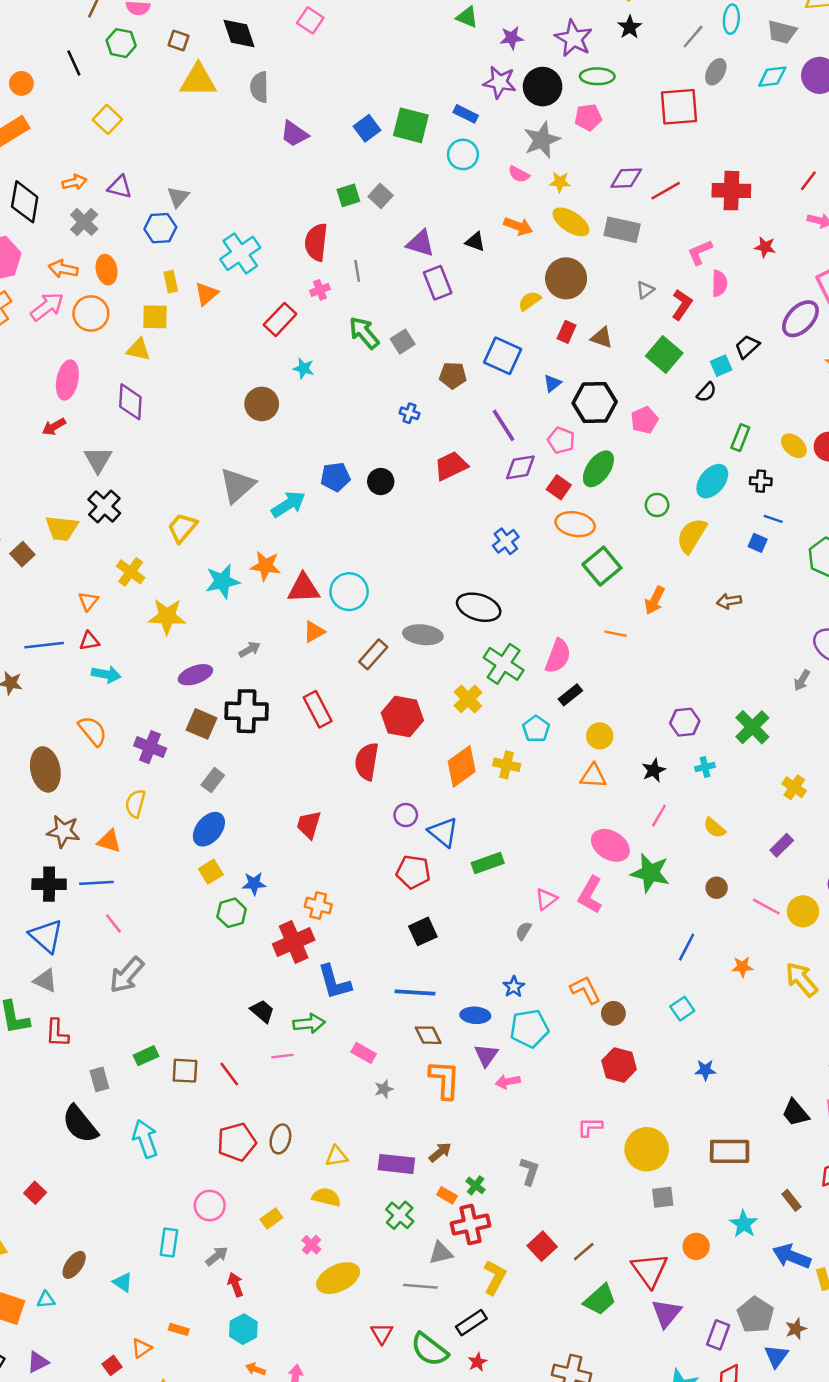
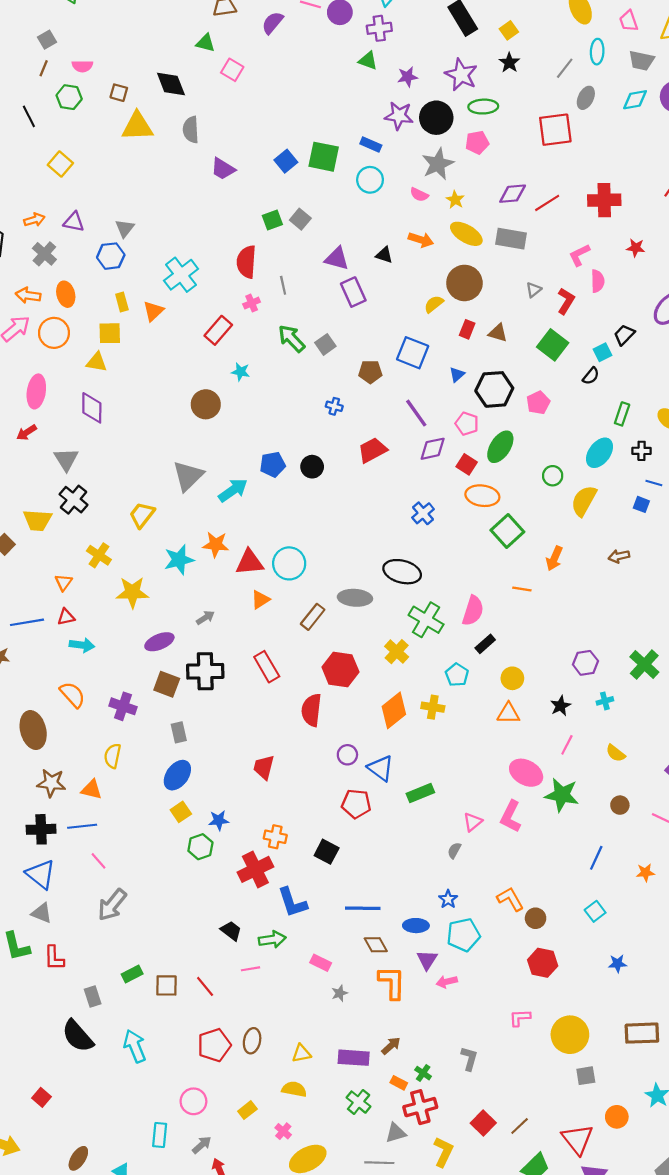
yellow star: (560, 182) -> (455, 200), turned 30
gray rectangle: (213, 780) -> (179, 732), turned -48
black square: (423, 931) -> (327, 852), moved, turned -35

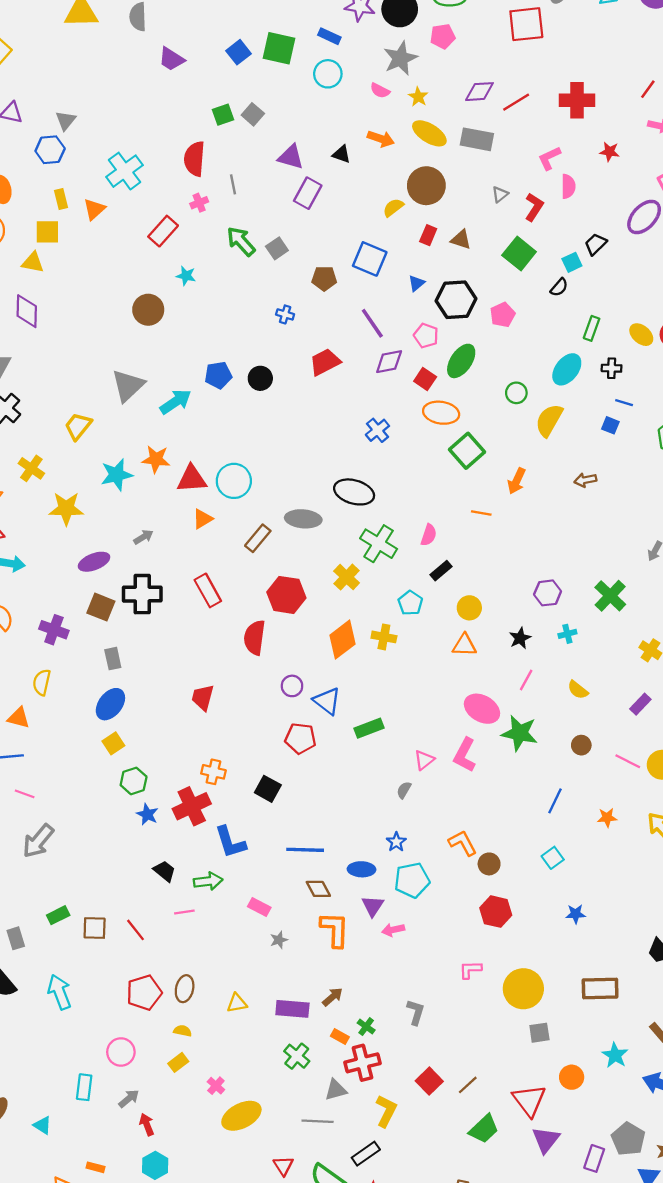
purple rectangle: (353, 292) -> (308, 193), turned 52
pink semicircle: (473, 611) -> (429, 535), size x0.7
blue star: (219, 820) -> (147, 814), moved, turned 30
pink line: (99, 861) -> (25, 794), turned -30
yellow semicircle: (294, 1089) -> (183, 1031), moved, size x0.7

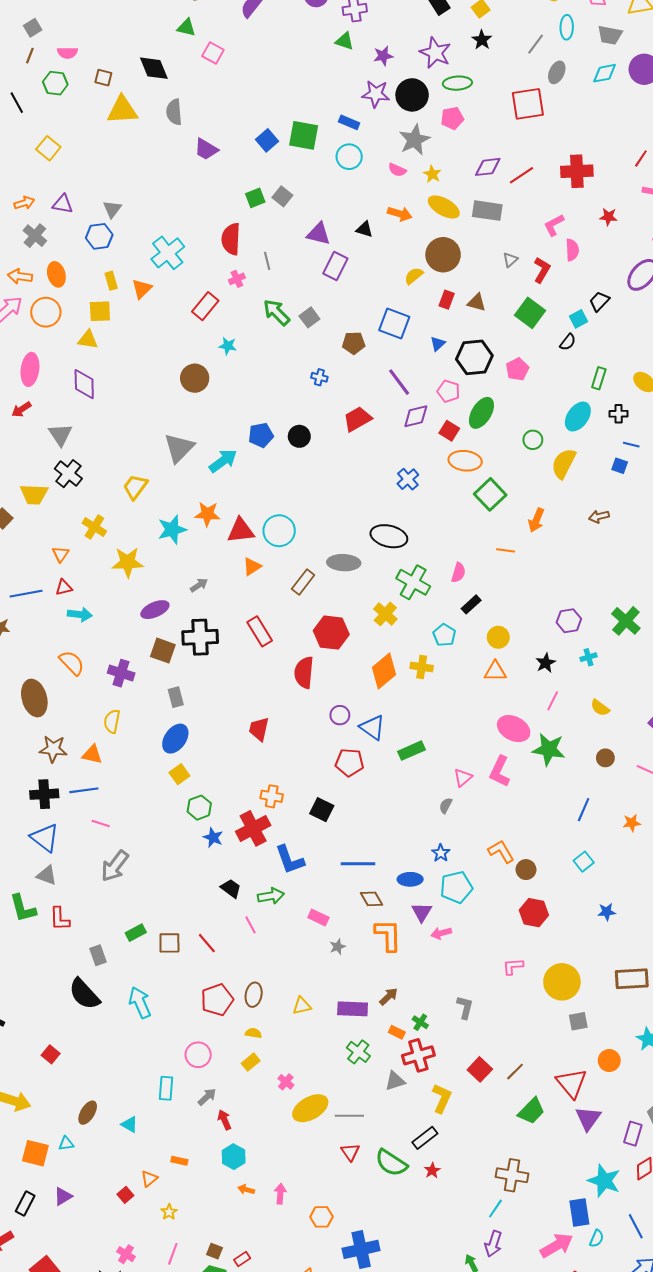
pink line: (184, 912) -> (250, 925), turned 72
gray line: (318, 1121) -> (349, 1116), moved

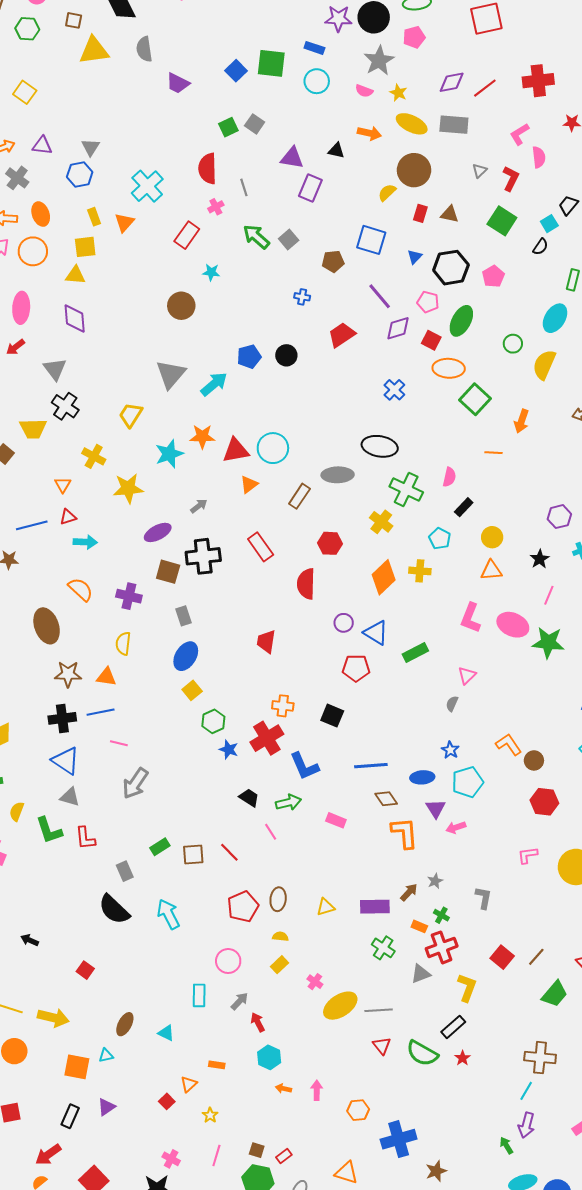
red hexagon: (331, 633) -> (330, 543), size x0.7
pink L-shape: (500, 771) -> (470, 618), moved
gray star: (338, 947) -> (435, 881), moved

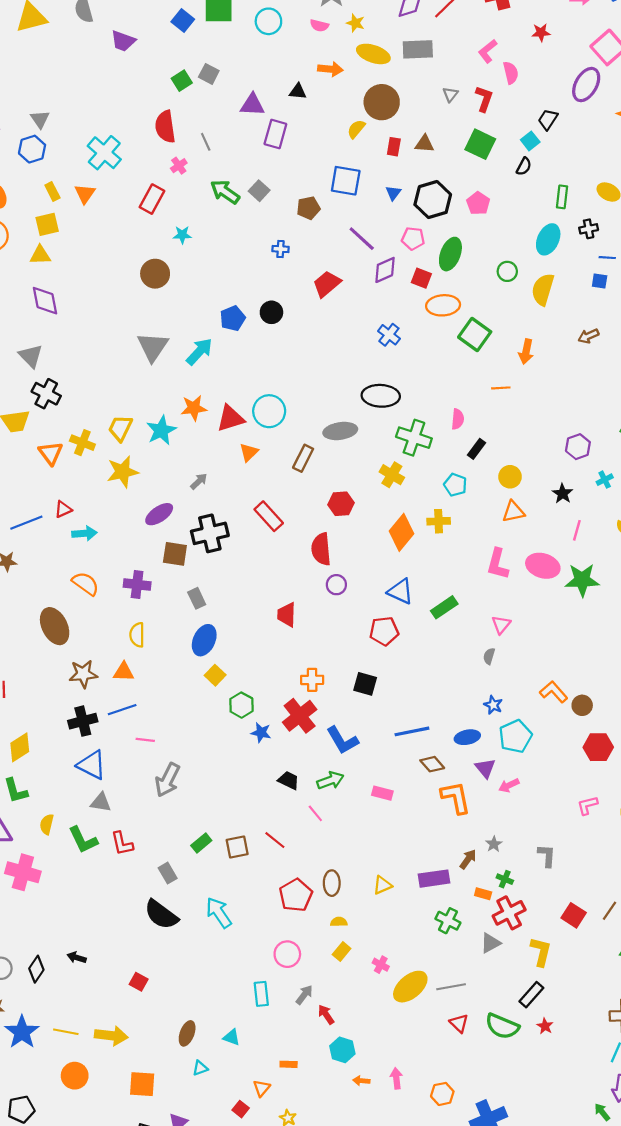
yellow trapezoid: (131, 415) -> (120, 428), moved
orange triangle: (63, 485) -> (51, 453), moved, size x1.4
purple circle: (344, 623) -> (336, 585), moved
cyan triangle: (106, 1056) -> (200, 1068), moved

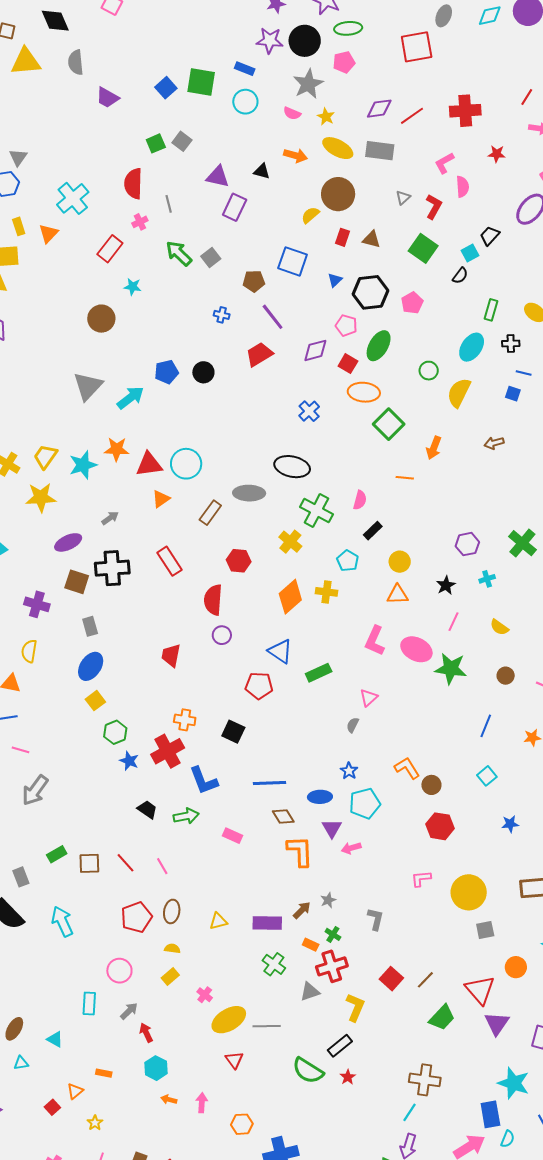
purple line: (362, 239) -> (273, 317), moved
pink line: (315, 813) -> (162, 866), moved
red triangle: (459, 1023) -> (234, 1060), moved

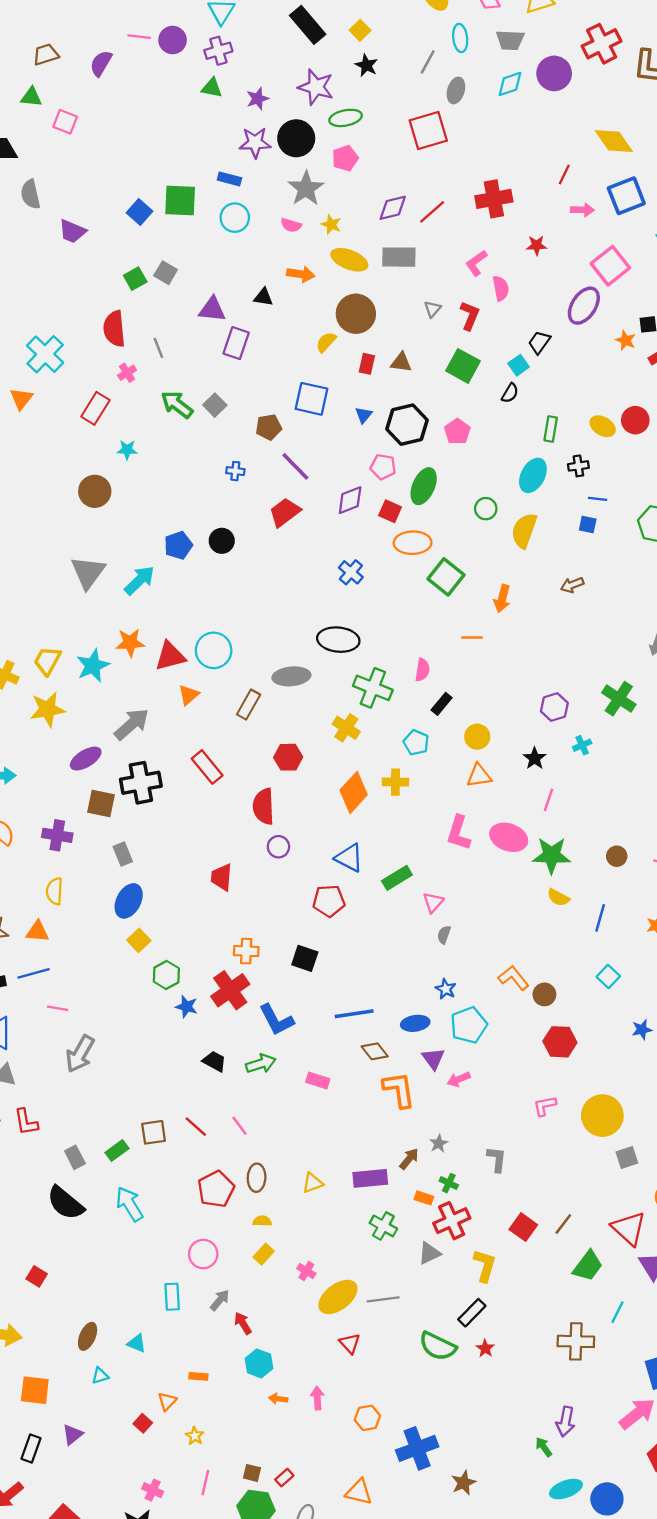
gray arrow: (110, 518) -> (132, 724), size x1.8
yellow semicircle: (499, 627) -> (558, 897), moved
pink triangle: (369, 698) -> (433, 902), moved
green rectangle: (57, 854) -> (117, 1151), moved
cyan line: (409, 1112) -> (617, 1312), moved

